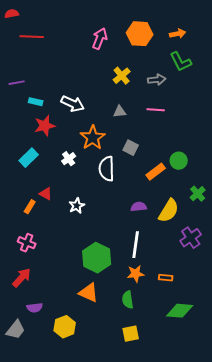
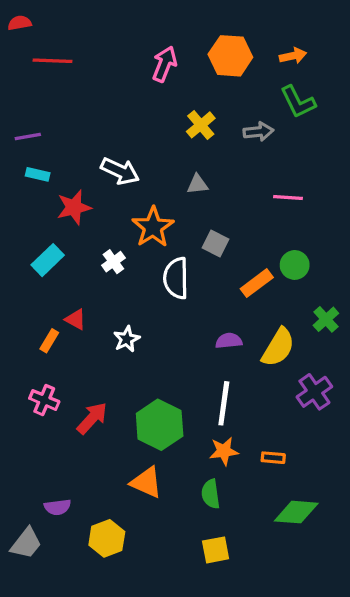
cyan rectangle: (36, 102) -> (38, 174), moved
pink line: (156, 110) -> (288, 197), moved
red arrow: (22, 278) -> (92, 418), moved

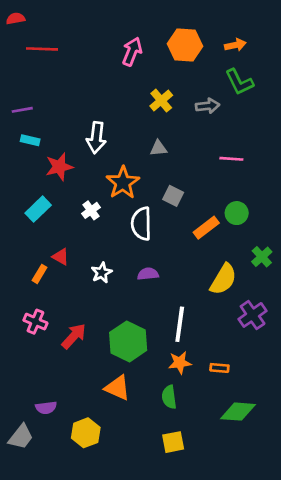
white arrow: (120, 171) -> (96, 138), turned 72
purple semicircle: (229, 341) -> (148, 274), moved

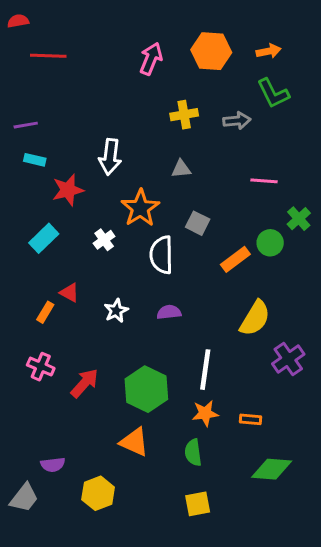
yellow cross: (161, 101) -> (184, 115), turned 30
green cross: (262, 257) -> (299, 219), moved

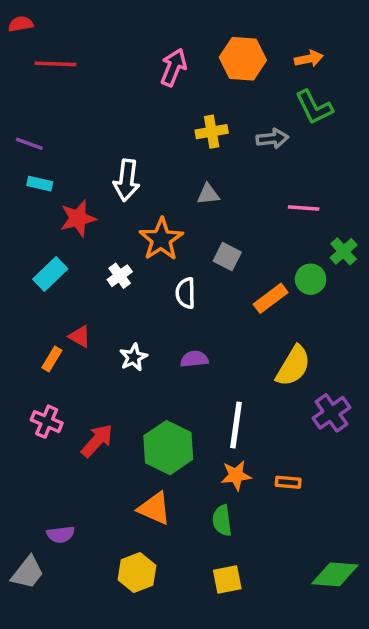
purple line: (26, 125) -> (29, 144), turned 30
white semicircle: (161, 255) -> (186, 293), size x0.7
green diamond: (272, 469) -> (335, 574), moved
yellow hexagon: (98, 493) -> (137, 573), moved

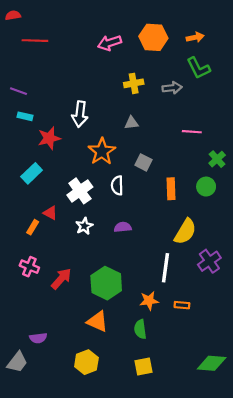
pink arrow: (173, 67) -> (110, 43), turned -130
white cross: (120, 276) -> (80, 191), moved, size x1.6
green circle: (311, 279) -> (206, 187), moved
orange rectangle: (271, 298) -> (171, 189), turned -55
white line: (236, 425) -> (165, 268), moved

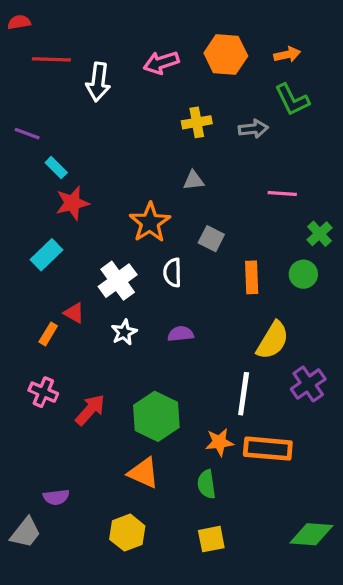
white arrow: (80, 114) -> (98, 82), moved
cyan rectangle: (25, 116) -> (56, 168), moved, turned 32
orange rectangle: (182, 305) -> (268, 449), size x2.0

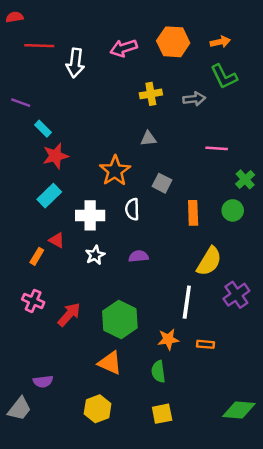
cyan rectangle: (47, 255) -> (49, 196), moved
white cross: (118, 281) -> (90, 215), turned 36
orange rectangle: (268, 449) -> (205, 344), size x0.5

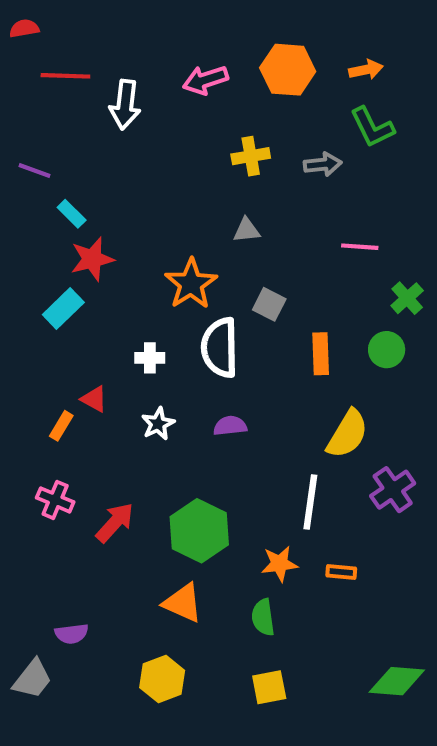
cyan rectangle: (49, 196) -> (63, 308), moved
white semicircle: (132, 209) -> (220, 348), size x1.6
white cross: (90, 215) -> (150, 358), size x0.6

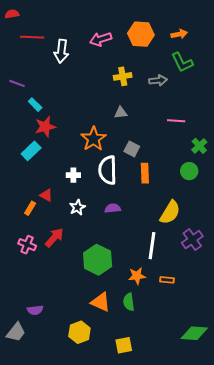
orange rectangle: (321, 354) -> (145, 173), moved
red arrow: (115, 523) -> (54, 238), moved
orange triangle: (183, 603) -> (101, 302), moved
yellow square: (269, 687) -> (124, 345), moved

